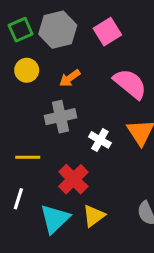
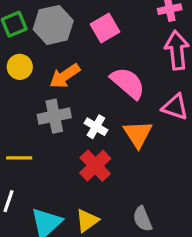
orange arrow: (70, 78) -> (65, 76), size x1.4
white cross: (100, 140) -> (96, 127), moved
red cross: (73, 179) -> (95, 166), moved

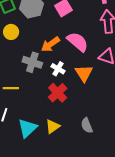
orange arrow: (65, 76) -> (50, 44), moved
gray cross: (54, 116) -> (32, 62), turned 30

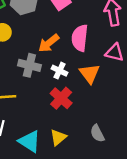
pink semicircle: (78, 42) -> (80, 38), turned -120
cyan triangle: (28, 128) -> (30, 141), turned -40

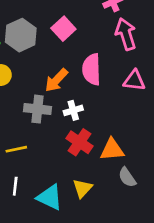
white cross: (60, 71) -> (73, 110), turned -35
orange triangle: (89, 74) -> (112, 150), moved, turned -50

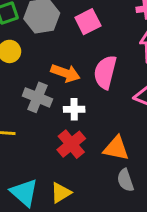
orange arrow: (56, 80) -> (65, 73), turned -130
orange triangle: (112, 150) -> (116, 148), moved
gray semicircle: (127, 177) -> (125, 180), moved

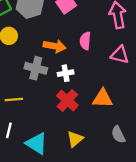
pink semicircle: (105, 72) -> (85, 41), size x0.7
gray semicircle: (125, 180) -> (118, 135), moved
yellow triangle: (61, 193) -> (75, 139), moved

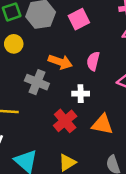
white cross: (66, 73) -> (81, 94), moved

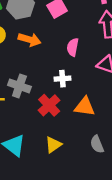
orange arrow: (60, 62) -> (30, 40), moved
gray cross: (37, 82) -> (19, 86), moved

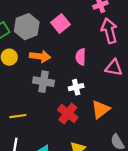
gray cross: (19, 86) -> (44, 82), moved
orange triangle: (85, 107) -> (101, 109), turned -36

